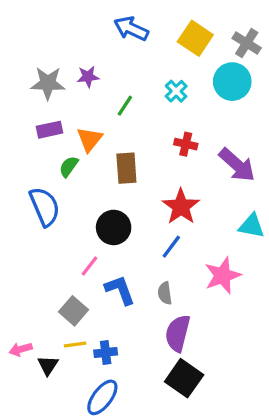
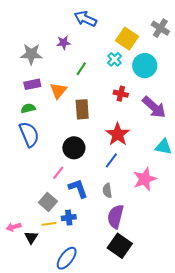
yellow square: (195, 38) -> (127, 39), moved
purple star: (88, 77) -> (64, 43), moved
cyan circle: (232, 82) -> (145, 66), moved
green semicircle: (69, 167) -> (28, 108), moved, turned 40
blue cross: (106, 352) -> (69, 218), moved

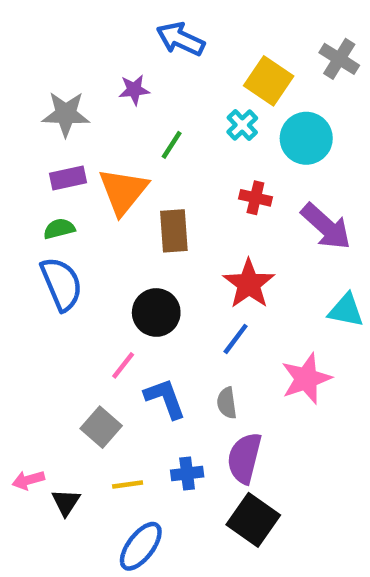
orange triangle: (58, 91) -> (123, 191), size x1.4
blue cross: (69, 218) -> (187, 473), moved
yellow line: (49, 224) -> (128, 485), moved

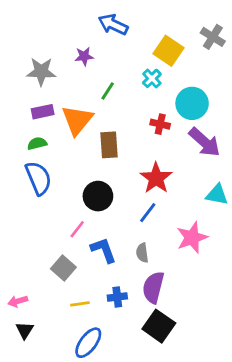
cyan circle: (306, 138) -> (192, 103), moved
black triangle: (66, 502) -> (25, 330), moved

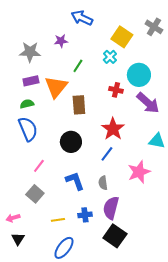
pink line: (77, 229) -> (39, 166), moved
gray square: (63, 268) -> (35, 194), moved

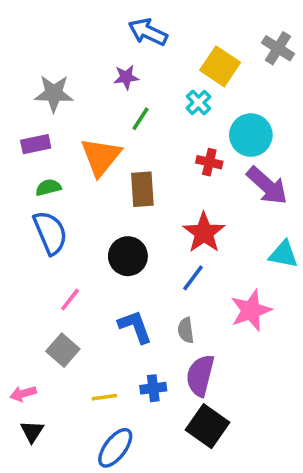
purple star: (61, 41) -> (126, 77), moved
purple rectangle: (31, 81) -> (36, 144), moved

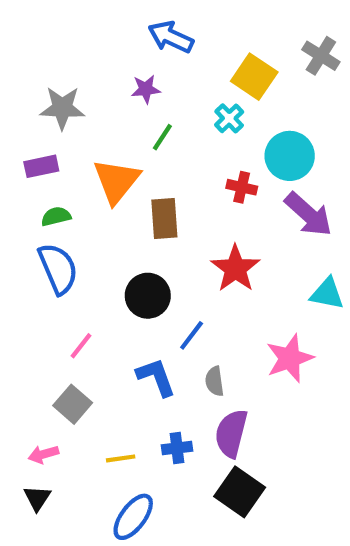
blue line: (193, 278) -> (192, 335), moved
pink arrow: (23, 394) -> (43, 454), moved

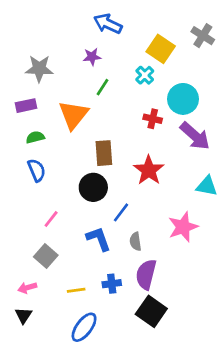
brown rectangle: (164, 219) -> (104, 153), moved
blue semicircle: (58, 269) -> (37, 170), size x0.7

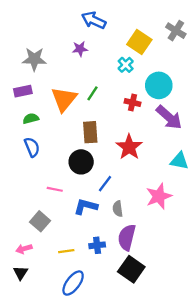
green line: (103, 87) -> (93, 93), moved
pink line: (51, 219) -> (55, 189), moved, turned 63
blue L-shape: (99, 239) -> (86, 206), turned -55

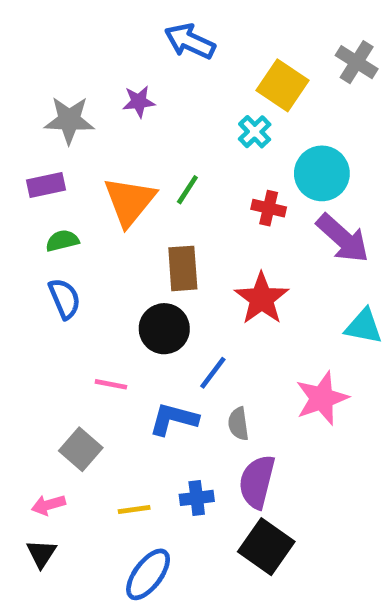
purple star: (80, 49) -> (139, 102), moved

